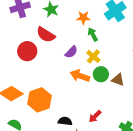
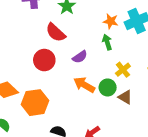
orange star: (83, 18) -> (111, 21), moved
red circle: (27, 51) -> (44, 60), moved
yellow cross: (93, 56) -> (123, 70), moved

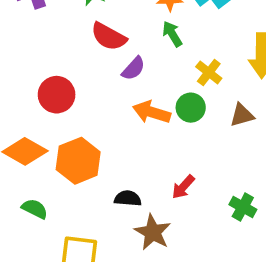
red semicircle: (56, 33) -> (109, 37), moved
red circle: (44, 60) -> (57, 95), moved
brown triangle: (125, 97) -> (242, 115), moved, turned -32

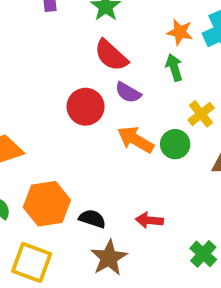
purple semicircle: (133, 69) -> (128, 93), turned 65
red circle: (57, 95) -> (86, 107), moved
orange hexagon: (78, 161) -> (47, 204), moved
red arrow: (183, 187) -> (149, 220), turned 40

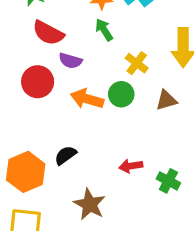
black semicircle: (92, 219) -> (65, 155), moved, turned -40
red arrow: (149, 220) -> (131, 166), moved

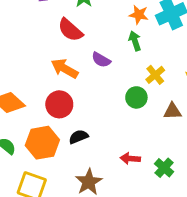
red semicircle: (48, 33) -> (70, 30), moved
red circle: (38, 82) -> (59, 104), moved
orange arrow: (87, 99) -> (65, 69), moved
green cross: (168, 181) -> (164, 168), moved

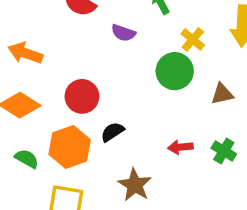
orange arrow: (65, 69) -> (25, 53), moved
green circle: (136, 97) -> (175, 71), size x1.4
brown triangle: (172, 111) -> (222, 94), moved

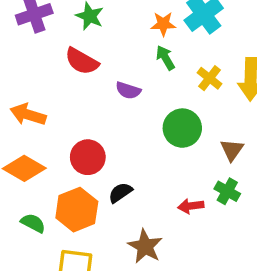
yellow cross: (193, 39) -> (210, 78), moved
brown triangle: (222, 94) -> (232, 150), turned -40
green cross: (224, 151) -> (227, 191), moved

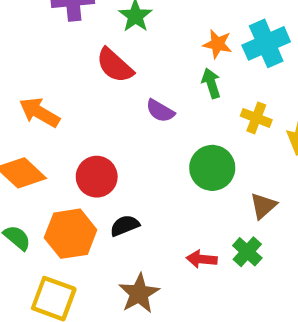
yellow cross: (210, 78) -> (256, 118), turned -30

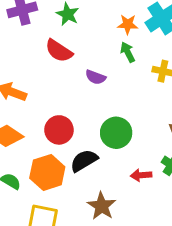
green circle: (212, 168) -> (116, 133), moved
black semicircle: (125, 226) -> (84, 161), size x1.4

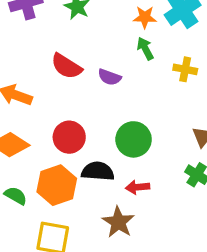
red semicircle: (59, 51) -> (66, 66), moved
black semicircle: (84, 161) -> (98, 171), turned 36
red arrow: (141, 175) -> (138, 187), moved

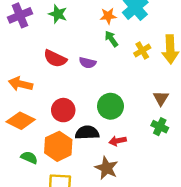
yellow cross: (185, 69) -> (142, 51), turned -35

